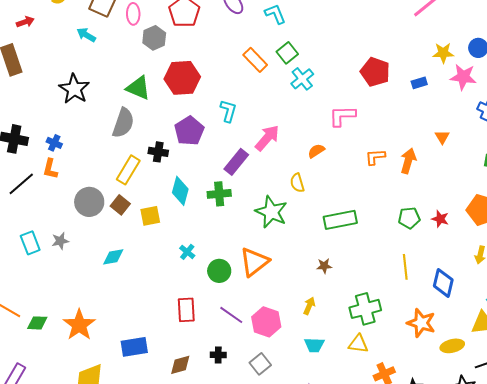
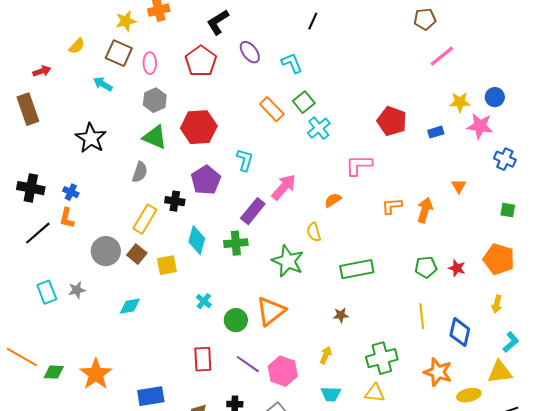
gray hexagon: (154, 38) -> (155, 100), moved
gray semicircle: (123, 123) -> (140, 172), size x0.7

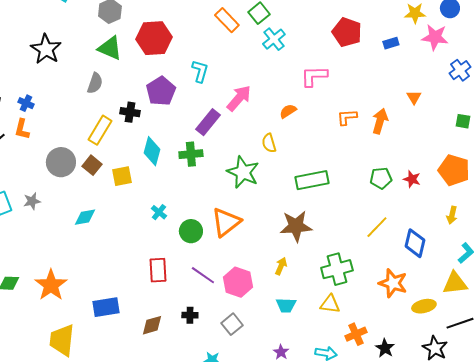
blue cross: (505, 159) -> (460, 70), turned 30
brown star: (341, 315) -> (296, 226), size x2.0
yellow line: (422, 316) -> (377, 227), turned 50

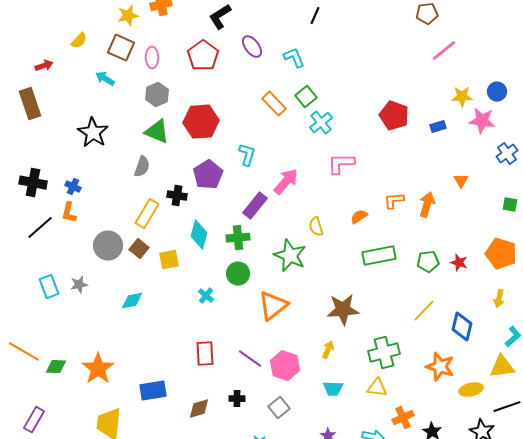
pink L-shape: (314, 76) -> (341, 164), moved
orange semicircle: (288, 111) -> (359, 217), moved
green rectangle: (312, 180) -> (379, 256), moved
green circle: (191, 231) -> (238, 274), moved

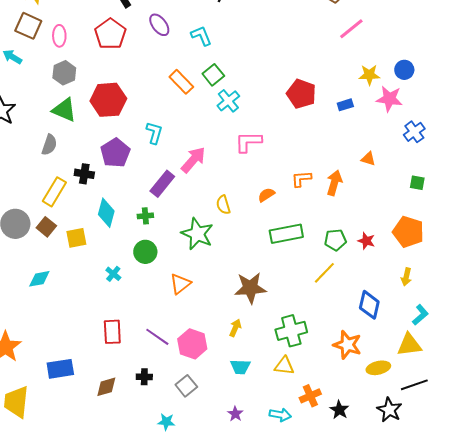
orange triangle: (461, 181) -> (368, 159), turned -42
green cross: (238, 238) -> (145, 216), size x0.7
orange triangle: (273, 306) -> (180, 284), size x0.7
yellow line: (424, 311) -> (324, 273), moved

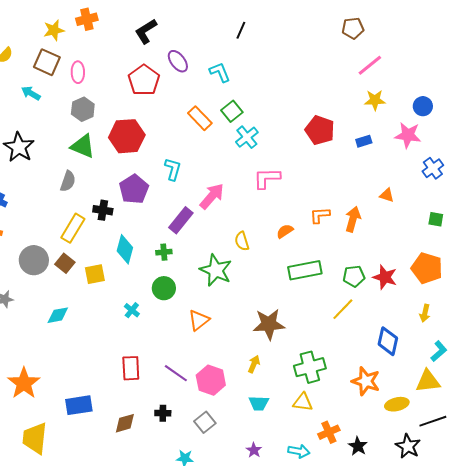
red pentagon: (110, 34) -> (144, 80), moved
yellow star: (369, 75) -> (375, 100), moved
red star: (366, 241) -> (385, 277), size x1.4

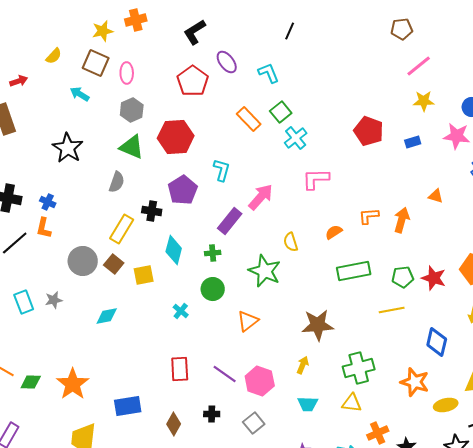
yellow line: (343, 309) -> (392, 310), turned 35
brown diamond: (125, 423) -> (174, 424), turned -45

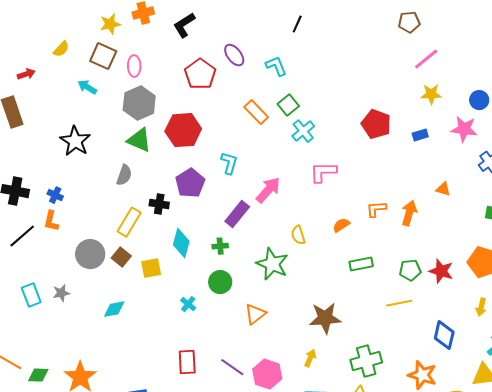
black L-shape: (195, 32) -> (184, 25), moved
gray hexagon: (132, 110) -> (139, 103), size x1.4
green rectangle: (354, 271) -> (361, 264), size x0.7

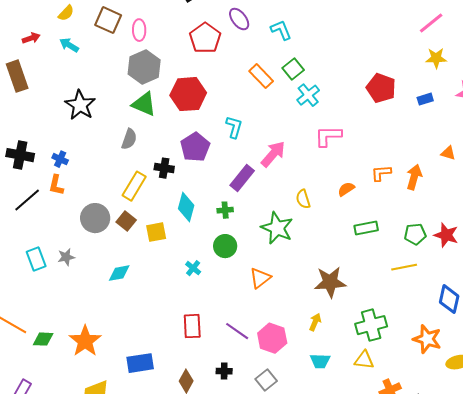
cyan arrow: (87, 87) -> (69, 45), moved

